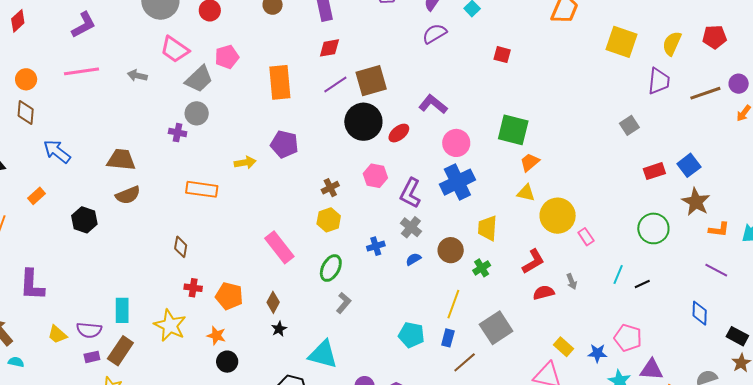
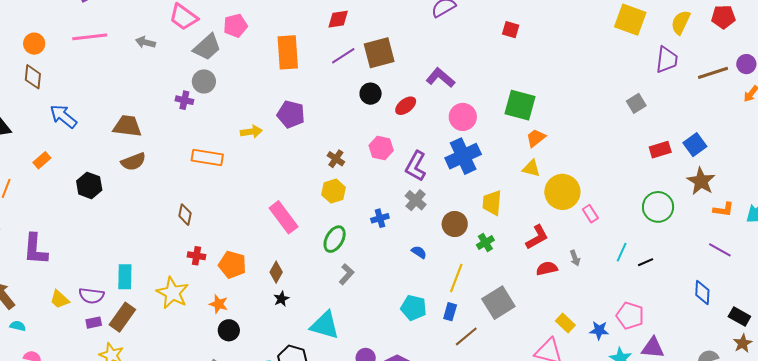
black circle: (363, 122) -> (371, 94), size x0.6
brown cross: (330, 188) -> (336, 159), turned -30
blue semicircle: (413, 259) -> (419, 252), moved, turned 63

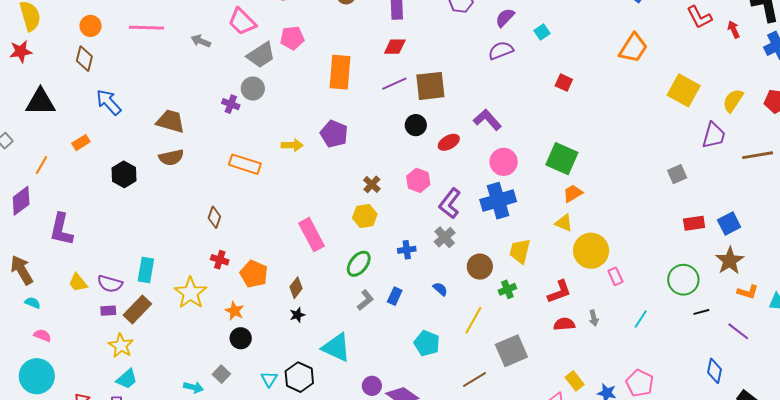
black line: (646, 262) -> (701, 312), moved
blue rectangle: (450, 312) -> (395, 296), moved

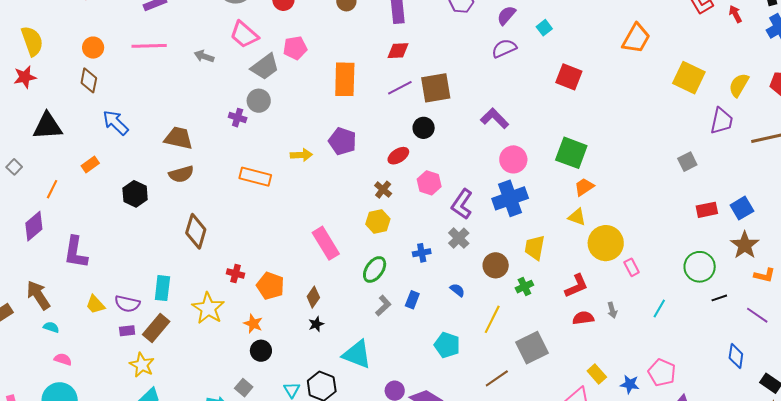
red square: (564, 83) -> (569, 77), size x1.5
red ellipse: (449, 142) -> (398, 156), moved
brown diamond: (214, 217) -> (196, 231), moved, size x1.6

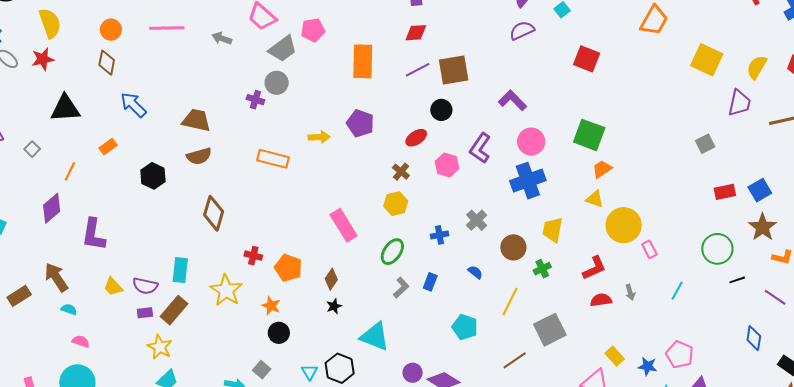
purple L-shape: (462, 204) -> (480, 148), moved

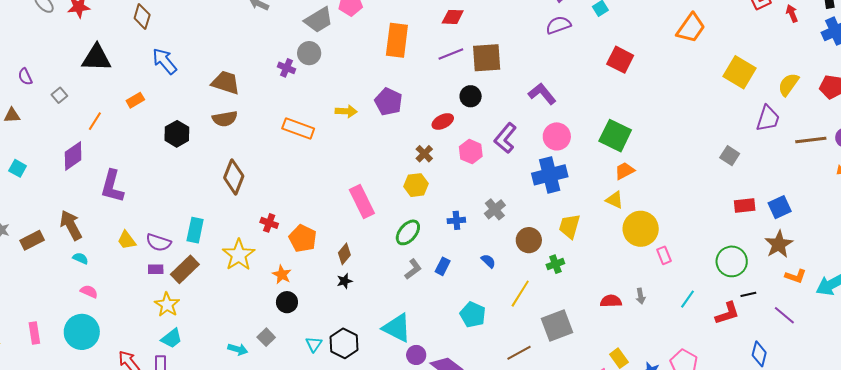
gray square: (705, 144) -> (730, 156), turned -36
red L-shape: (594, 268) -> (727, 313), moved
cyan triangle: (375, 336) -> (397, 328), moved

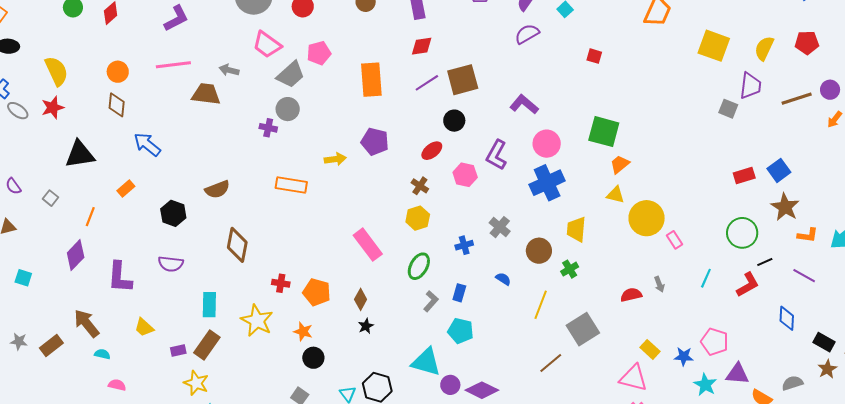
red square: (620, 60) -> (594, 56), size x0.6
brown trapezoid: (226, 83) -> (206, 94), moved
gray square: (730, 156) -> (728, 109), moved
purple semicircle: (159, 242) -> (171, 264), moved
cyan pentagon: (473, 315) -> (461, 331), moved

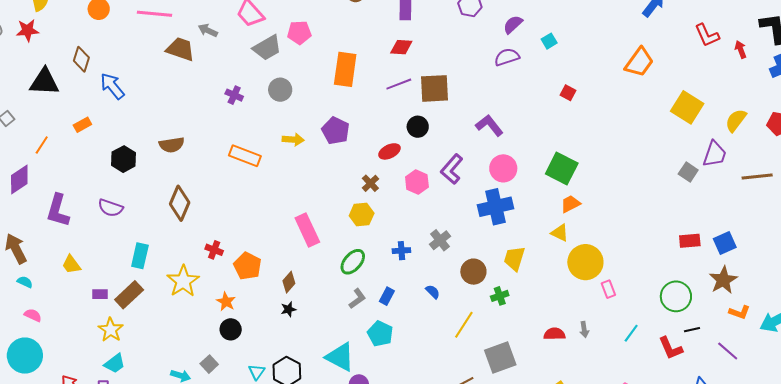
brown diamond: (117, 105) -> (81, 59), moved
gray circle: (288, 109) -> (280, 90), moved
red L-shape: (748, 285) -> (671, 348), turned 84

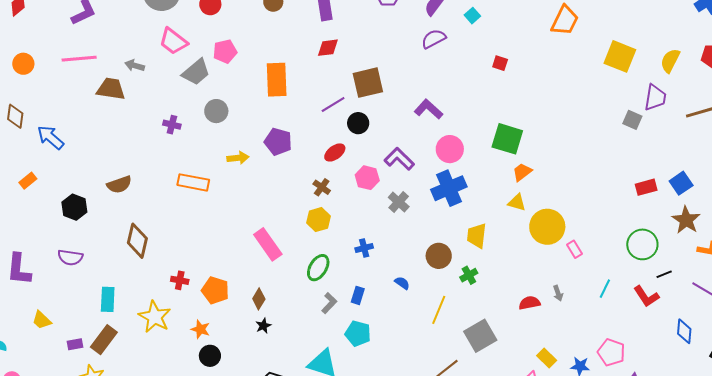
purple line: (399, 84) -> (333, 105), moved
purple L-shape: (452, 169) -> (399, 159), turned 104
gray cross: (440, 240) -> (399, 202), moved

